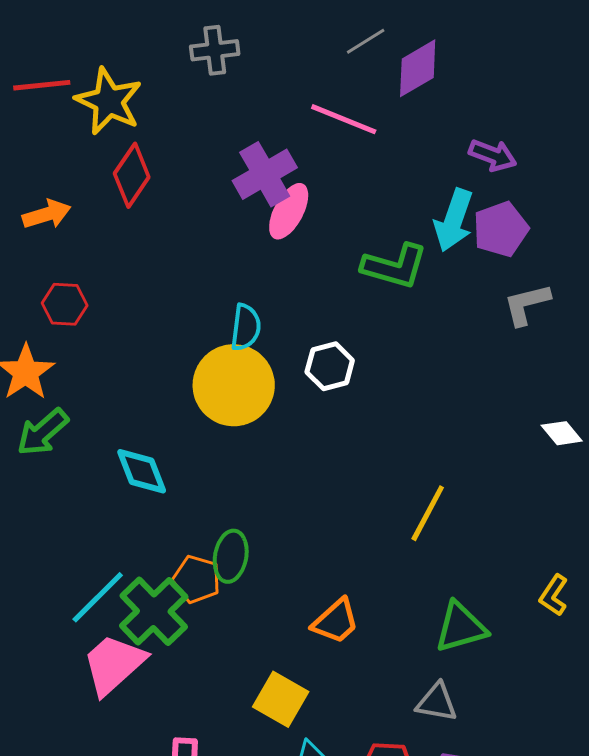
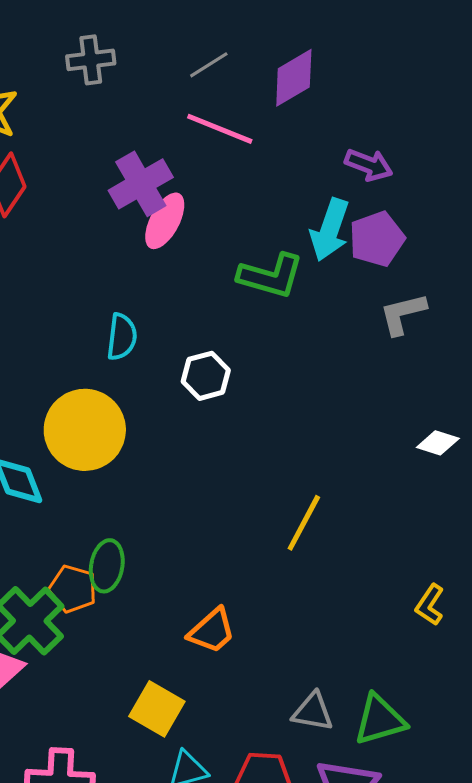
gray line: (366, 41) -> (209, 65), moved
yellow circle: (234, 385) -> (85, 430), moved
white diamond: (562, 433) -> (438, 443), turned -33
green triangle: (461, 627) -> (380, 720), moved

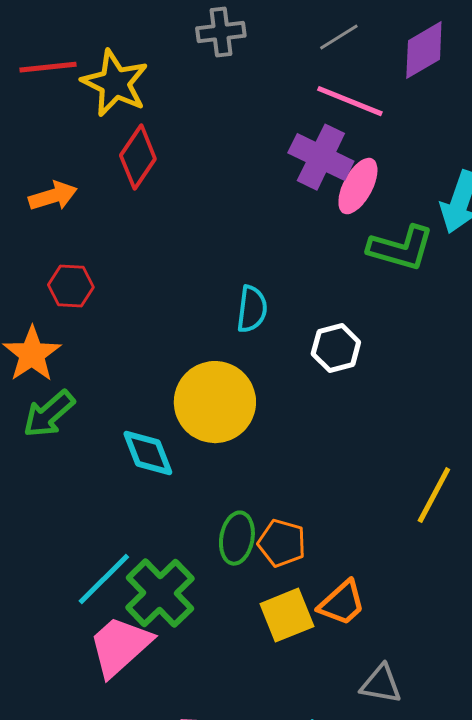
purple cross: (141, 184) -> (321, 157), moved, turned -34
pink ellipse: (165, 221) -> (358, 186), moved
orange pentagon: (73, 589) -> (282, 543), moved
yellow square: (157, 709) -> (287, 615), moved, turned 38
gray triangle: (313, 712) -> (381, 684), moved

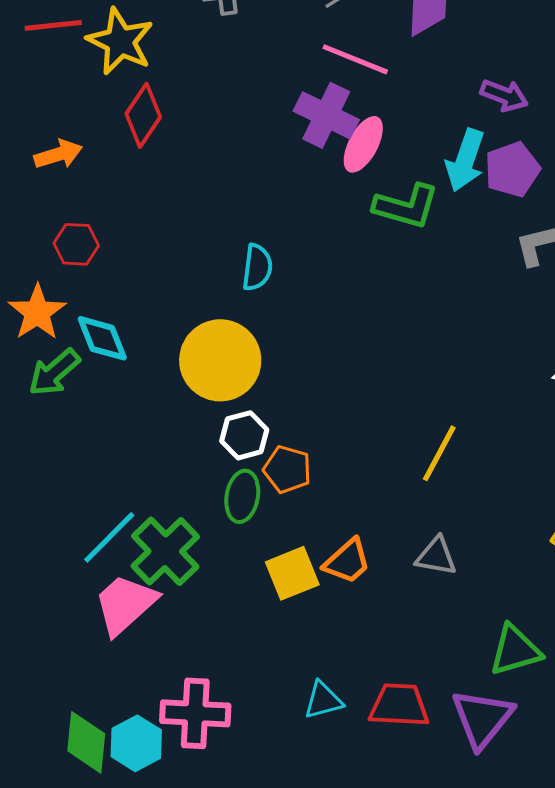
white hexagon: (336, 348) -> (244, 435), moved
cyan diamond: (148, 453) -> (102, 338), moved
orange pentagon: (282, 543) -> (287, 469), moved
gray triangle: (381, 684) -> (436, 556), moved

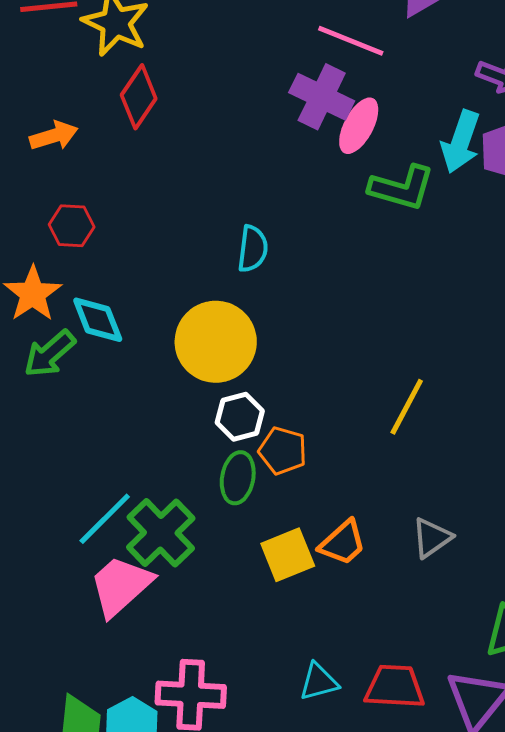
yellow line: (439, 453) -> (407, 407), moved
gray triangle: (436, 556) -> (432, 538), turned -45

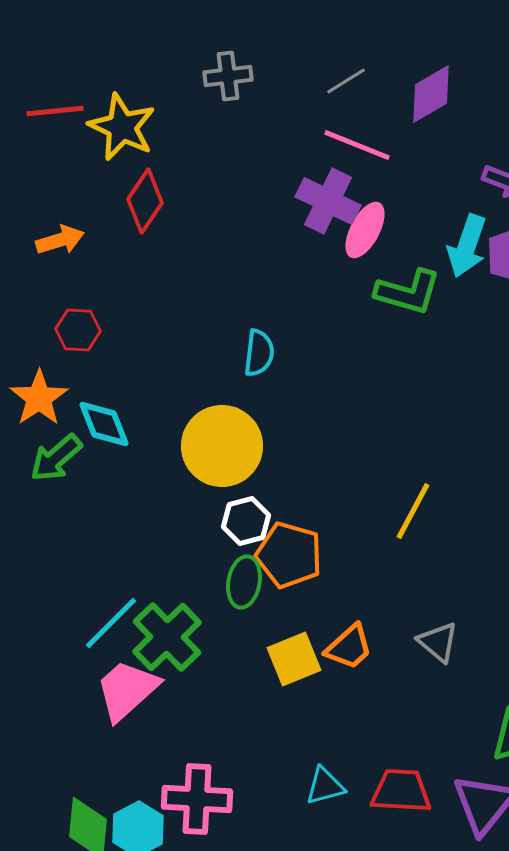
orange pentagon: (283, 451) -> (289, 555), size x1.4
gray triangle: (432, 538) -> (438, 642), turned -45

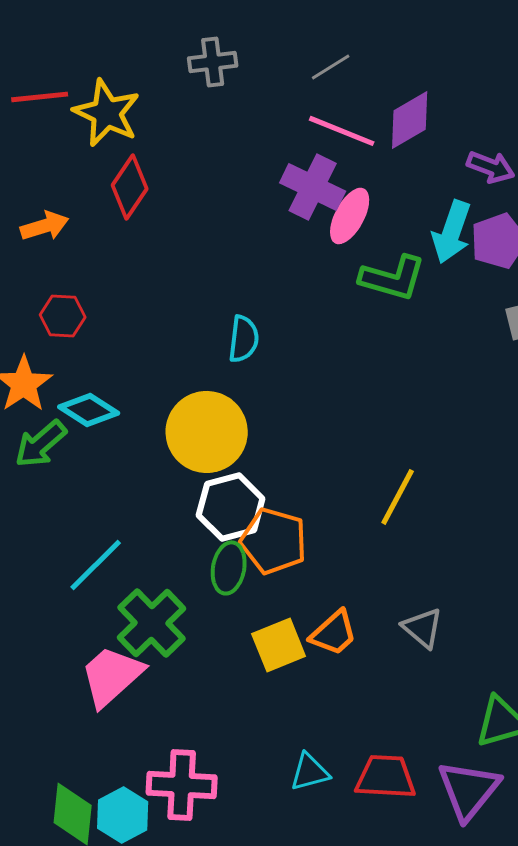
purple diamond: (431, 94) -> (410, 120), moved
cyan diamond: (104, 424) -> (89, 410), turned -36
white hexagon: (246, 521) -> (231, 507), size x1.4
cyan line: (111, 623) -> (96, 565), moved

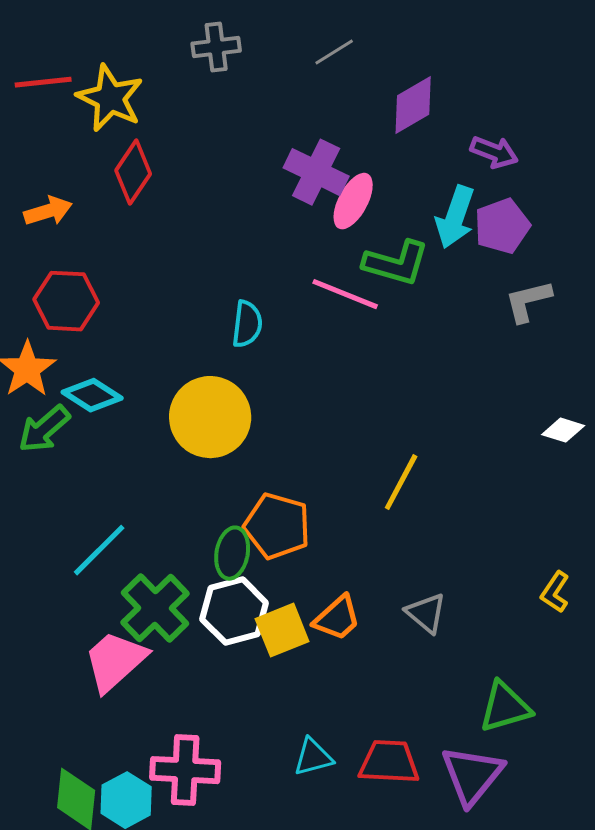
pink line: (342, 131) -> (345, 294), moved
red hexagon: (63, 316) -> (66, 301), size x1.4
white hexagon: (231, 507) -> (234, 611), moved

